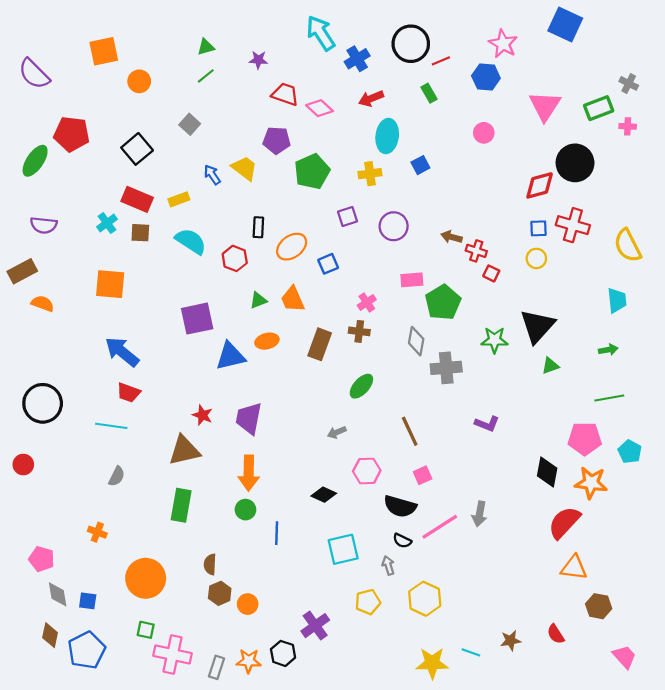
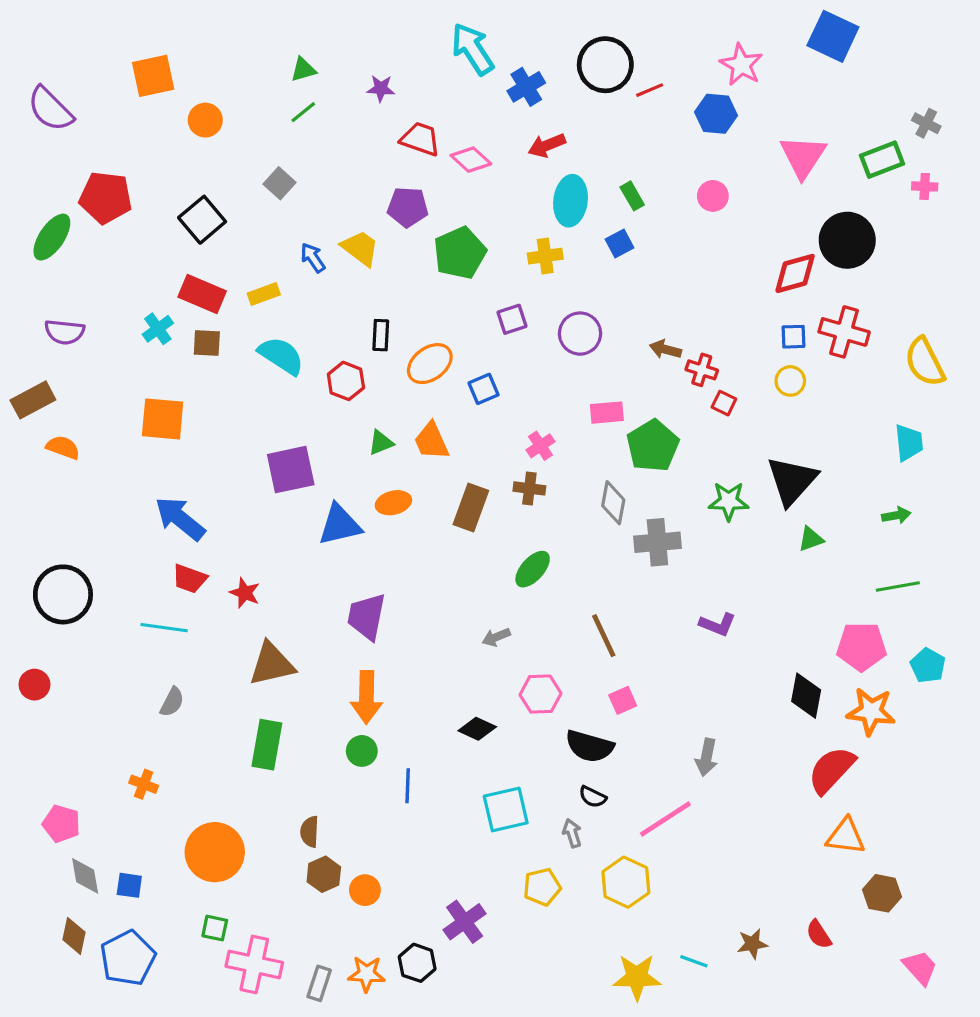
green rectangle: (429, 93) -> (632, 196), moved
red star: (203, 415) -> (245, 593), moved
pink line: (440, 527) -> (665, 819), moved

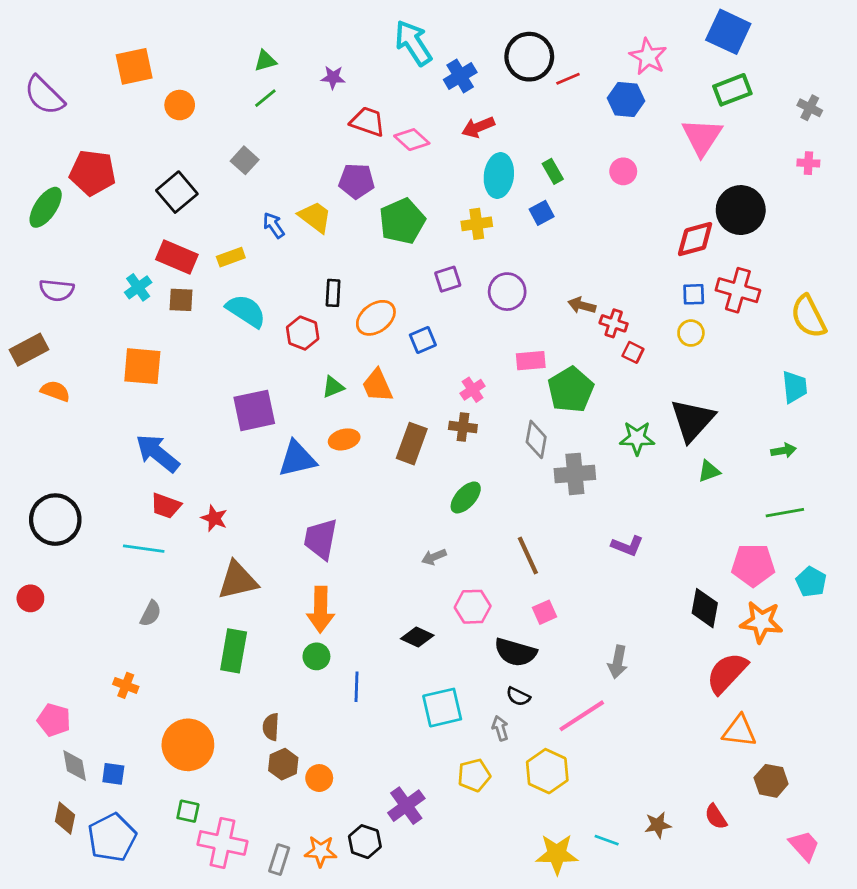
green rectangle: (882, 160) -> (732, 90), moved

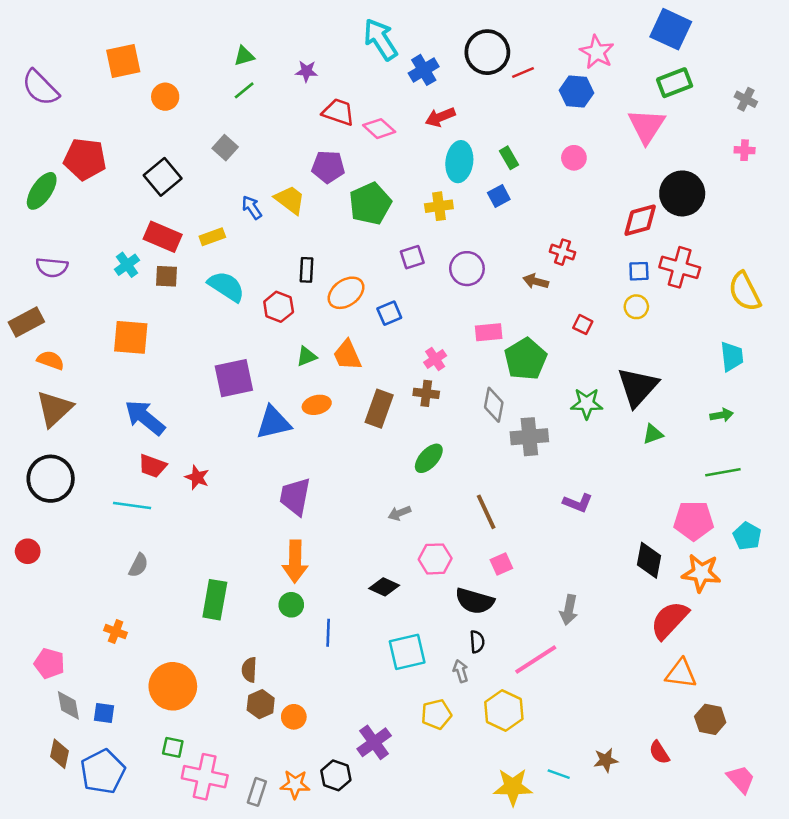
red cross: (614, 323) -> (562, 252), moved
brown triangle: (238, 580) -> (54, 409), moved, turned -30
black semicircle: (518, 696) -> (477, 642), turned -120

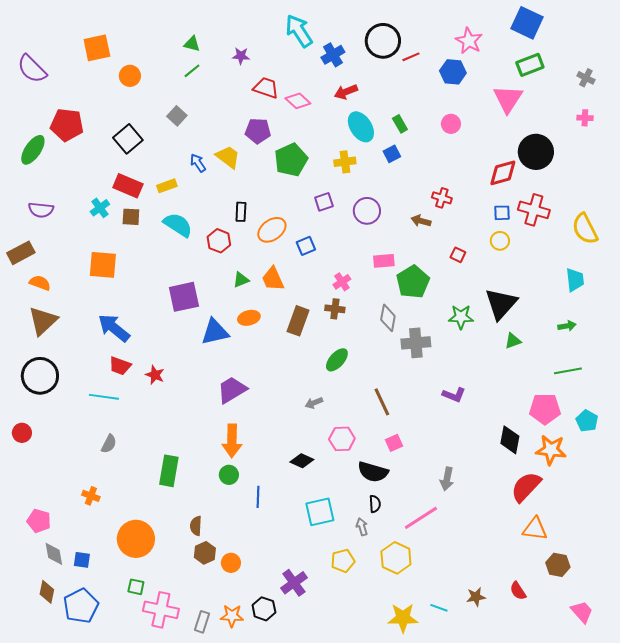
green triangle: (244, 56) -> (192, 44), turned 30
cyan ellipse: (459, 162) -> (361, 127), turned -40
purple trapezoid: (295, 497) -> (232, 390), turned 48

